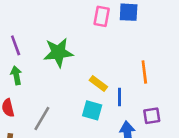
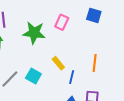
pink rectangle: (102, 16) -> (62, 22), moved
cyan square: (92, 110) -> (33, 76), moved

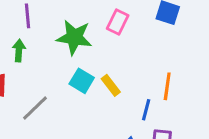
cyan square: (33, 76) -> (82, 81), moved
blue line: (72, 77) -> (146, 110), moved

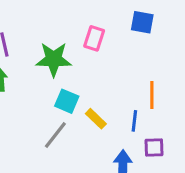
yellow rectangle: (111, 85) -> (96, 119), moved
gray line: (35, 108) -> (55, 135), moved

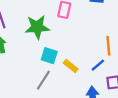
blue line: (134, 121) -> (98, 65), turned 48

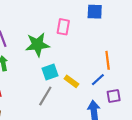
cyan square: (49, 56) -> (50, 72), turned -35

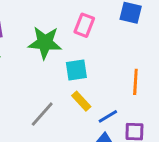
cyan square: (50, 72) -> (76, 70), moved
blue line: (98, 80) -> (108, 116), moved

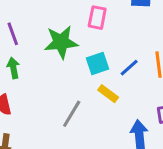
blue line: (108, 116) -> (129, 68), moved

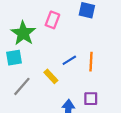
green star: (61, 42) -> (23, 33), turned 30
cyan square: (98, 64) -> (14, 58), moved

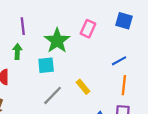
blue line: (69, 60) -> (119, 61), moved
orange line: (91, 62) -> (124, 85), moved

